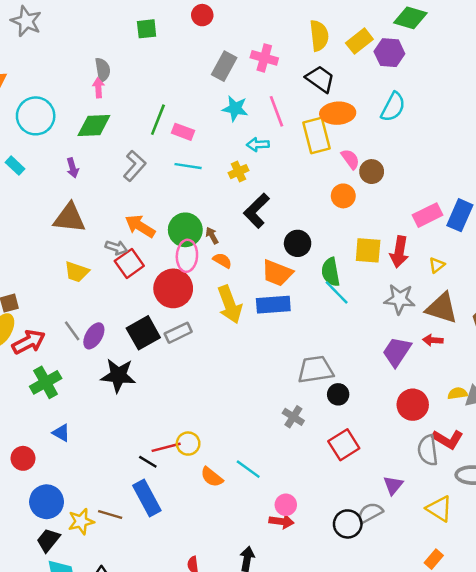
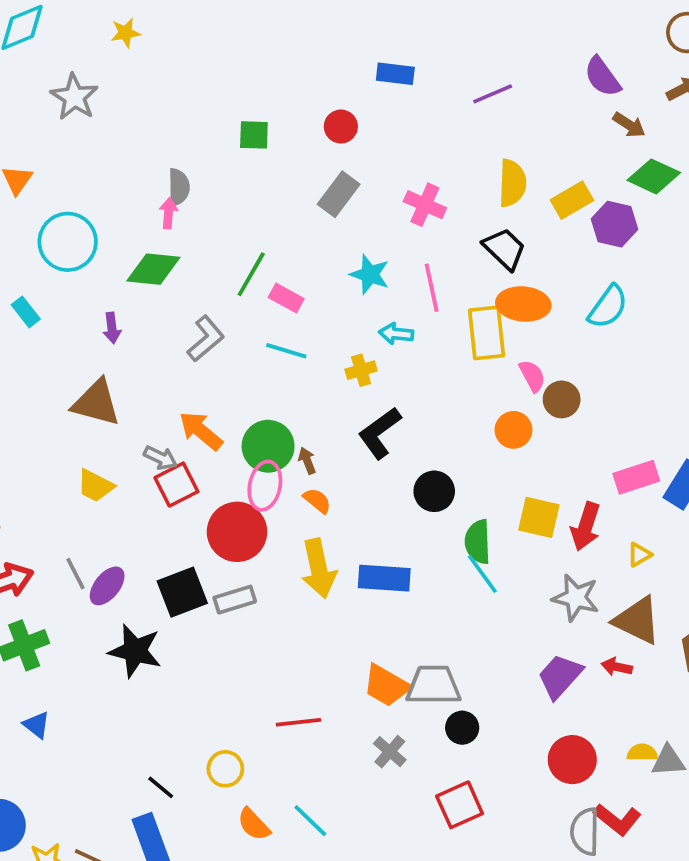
gray rectangle: (224, 66) -> (339, 194), moved
orange trapezoid: (277, 273) -> (386, 686), moved
red line: (166, 447) -> (298, 722), moved

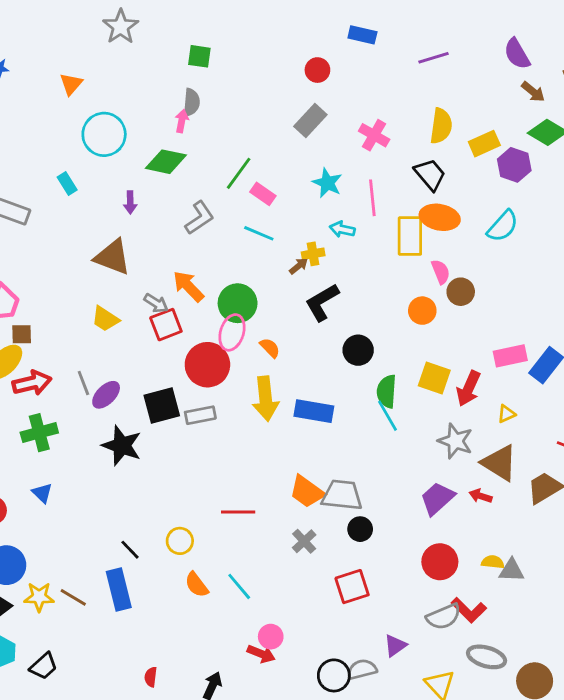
green square: (254, 135) -> (199, 56), moved
brown arrow: (307, 461) -> (298, 266), moved, turned 66
gray semicircle: (585, 832) -> (444, 617), turned -120

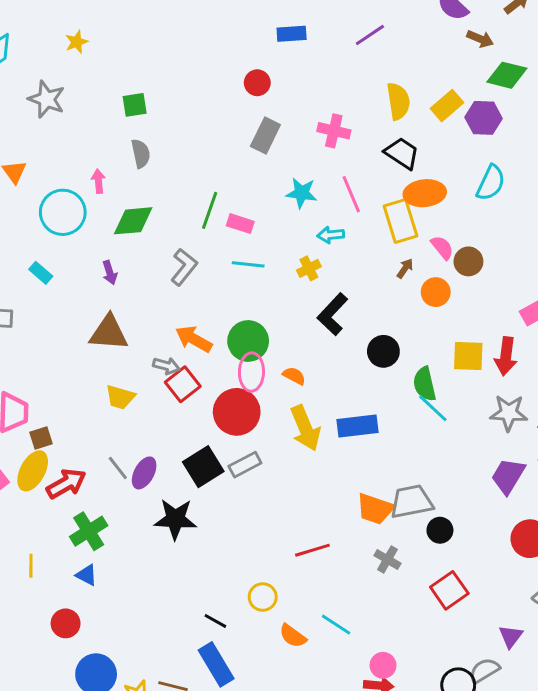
pink arrow: (182, 121) -> (98, 181), moved
brown arrow: (298, 266) -> (405, 268), moved
blue triangle: (42, 493) -> (87, 575), moved

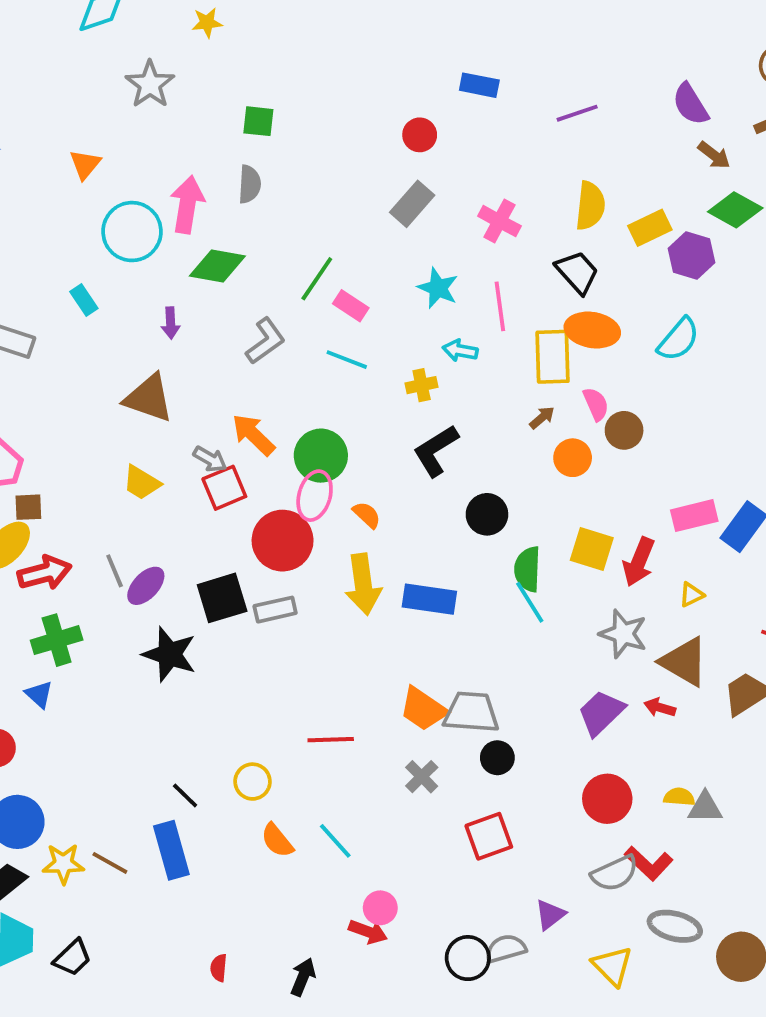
pink arrow: (98, 181) -> (187, 205), size x1.8

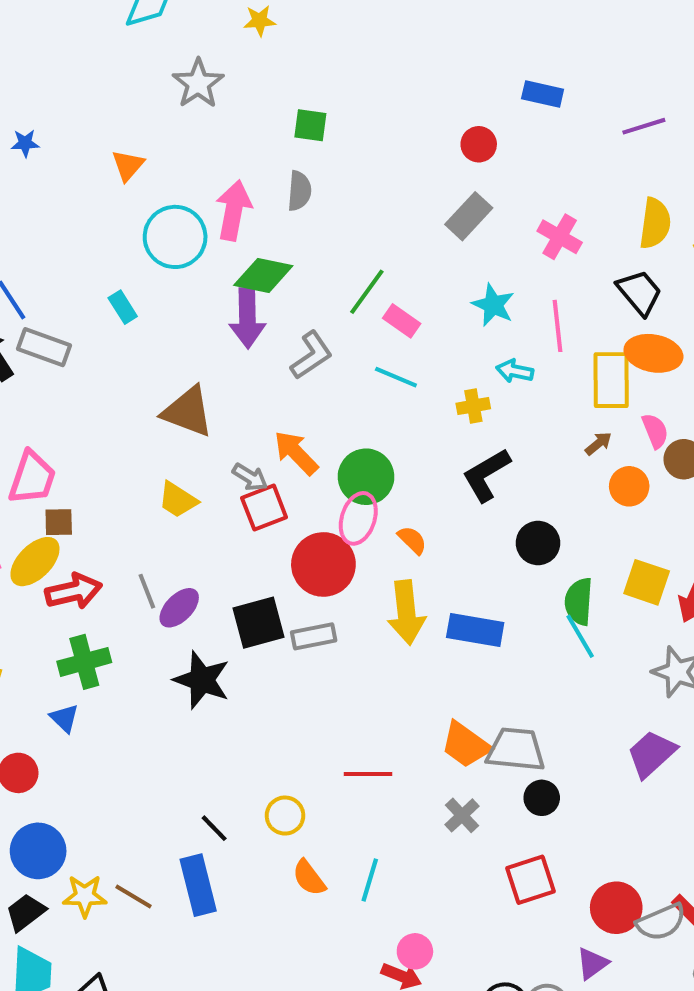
purple arrow: (171, 323) -> (247, 318), moved, size x1.8
red circle: (607, 799) -> (616, 908), moved
cyan line: (335, 841) -> (370, 880), turned 57

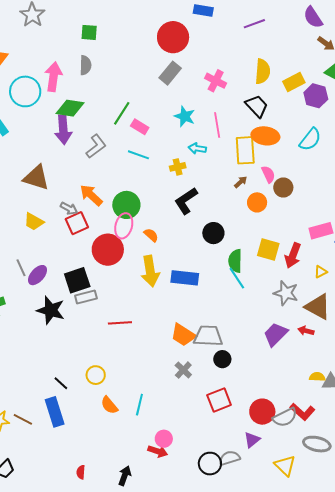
red circle: (479, 144) -> (173, 37), size x1.8
gray rectangle: (314, 636) -> (86, 297), moved
red line: (368, 774) -> (120, 323), moved

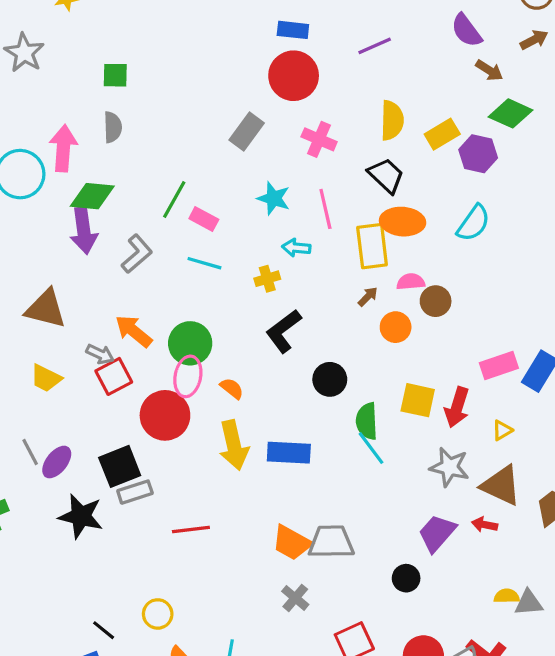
red circle: (173, 37) -> (294, 76), moved
pink semicircle: (268, 174) -> (411, 282), turned -66
black circle: (222, 359) -> (406, 578), moved

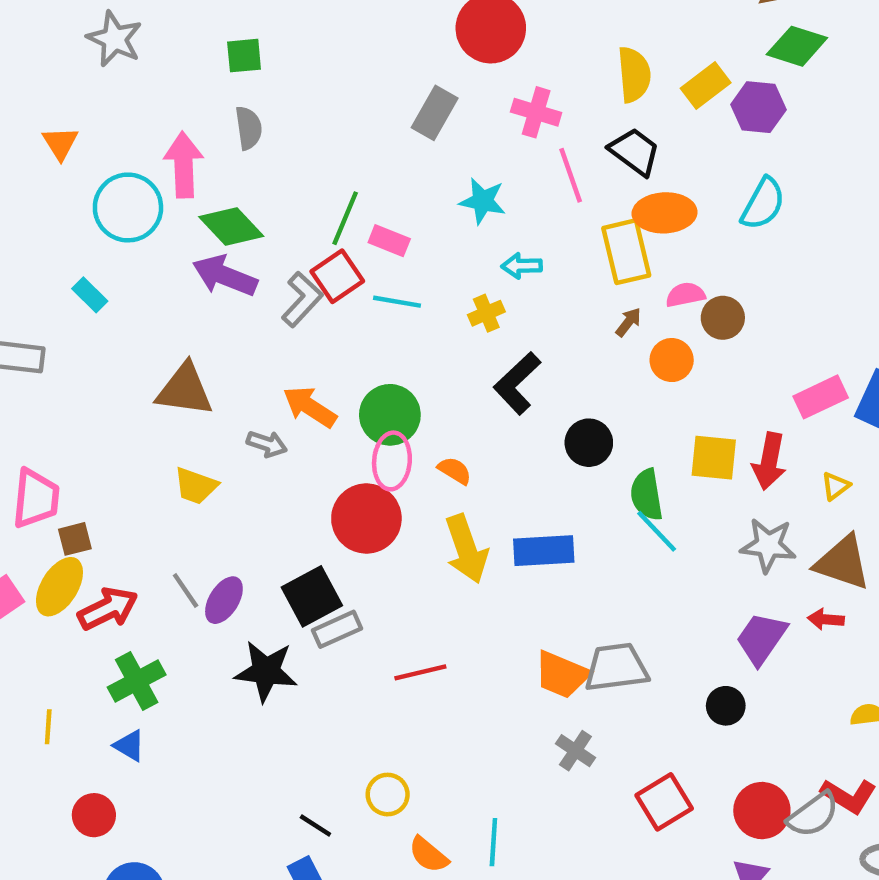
green diamond: (92, 196) -> (231, 227), turned 48
pink line: (325, 209) -> (571, 175), moved
purple arrow: (84, 231) -> (225, 276), turned 126
red square: (114, 376) -> (337, 276), moved

